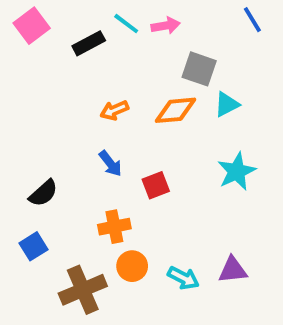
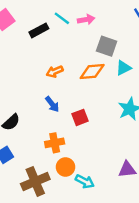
cyan arrow: (183, 278) -> (85, 181), moved

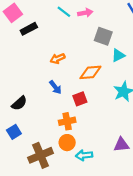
black rectangle: (39, 30) -> (29, 29), moved
orange diamond: (92, 72) -> (90, 72), moved
orange cross: (55, 143) -> (67, 121), moved
cyan arrow: (85, 181) -> (84, 155), turned 147

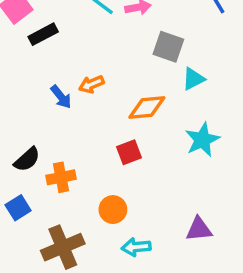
blue arrow: (55, 87) -> (61, 97), moved
orange cross: (67, 121) -> (61, 177), moved
orange circle: (67, 143) -> (113, 210), moved

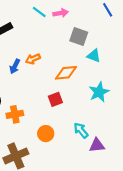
cyan triangle: (193, 79) -> (94, 56), turned 48
blue arrow: (61, 97) -> (15, 66), turned 64
cyan arrow: (136, 247) -> (81, 130), moved, turned 56

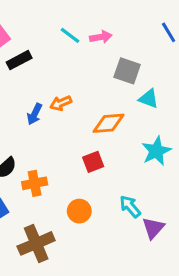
purple triangle: (97, 145) -> (153, 228), turned -42

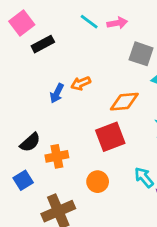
red square: (93, 162) -> (110, 137), size x1.5

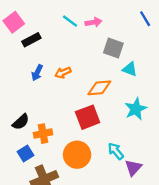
blue arrow: (57, 93) -> (37, 73), moved
blue square: (23, 180) -> (25, 154), moved
orange circle: (98, 182) -> (77, 155), size x1.5

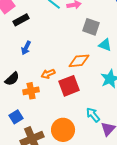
orange arrow: (63, 73) -> (48, 74), moved
black semicircle: (21, 122) -> (12, 79), moved
orange cross: (43, 134) -> (31, 91), moved
orange circle: (77, 155) -> (63, 130), moved

